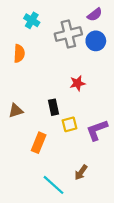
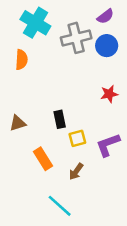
cyan cross: (32, 20) -> (35, 23), size x1.6
red star: (78, 83) -> (109, 94), moved
orange rectangle: (39, 143) -> (43, 159), turned -54
brown arrow: (81, 172) -> (76, 171), moved

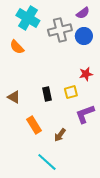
orange semicircle: (21, 60) -> (17, 47), turned 133
brown triangle: (18, 123) -> (14, 97), turned 48
yellow square: (77, 138) -> (71, 92), moved

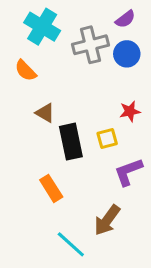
black rectangle: (47, 94) -> (71, 142), size x1.6
brown triangle: (14, 97) -> (45, 113), moved
brown arrow: (60, 135) -> (107, 220), moved, size x1.5

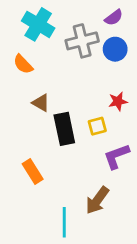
orange rectangle: (51, 188) -> (33, 171), moved
cyan line: (71, 244) -> (64, 222), turned 48

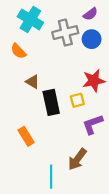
red star: (118, 101) -> (94, 81), size x1.5

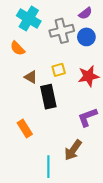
yellow square: (77, 100) -> (59, 70), moved

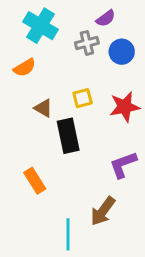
purple semicircle: (85, 13) -> (106, 18), moved
gray cross: (62, 31) -> (87, 43), size x0.7
orange semicircle: (17, 48) -> (25, 68), turned -77

